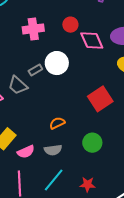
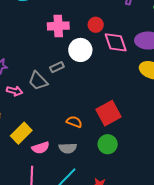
white circle: (57, 63) -> (80, 50), moved
red square: (100, 99) -> (109, 113), moved
orange semicircle: (57, 123) -> (74, 122), turned 42

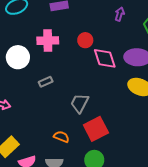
white circle: (80, 50) -> (18, 57), moved
gray trapezoid: (38, 81) -> (80, 103), moved, turned 70

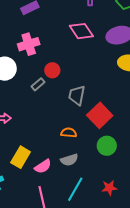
red circle: (85, 40) -> (52, 70), moved
pink diamond: (105, 58) -> (81, 31), moved

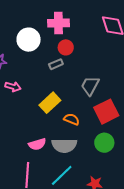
red circle: (52, 70) -> (66, 47), moved
yellow rectangle: (21, 157) -> (50, 103), moved
gray semicircle: (69, 160) -> (64, 145), size x1.4

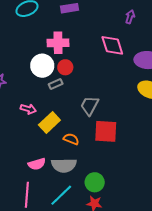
white circle: (29, 40) -> (42, 66), moved
pink arrow: (13, 87) -> (28, 109), moved
red square: (106, 112) -> (106, 131), turned 30
green circle: (104, 143) -> (95, 182), moved

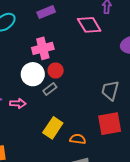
pink diamond: (112, 45) -> (89, 25), moved
gray trapezoid: (90, 106) -> (110, 90), moved
pink arrow: (28, 109) -> (18, 103), moved

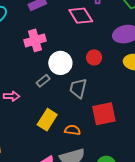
red circle: (56, 71) -> (94, 57), moved
white circle: (33, 74) -> (60, 63), moved
gray trapezoid: (110, 90) -> (78, 88), moved

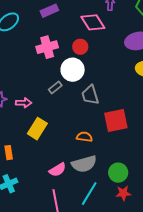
red circle: (94, 57) -> (80, 47), moved
gray trapezoid: (78, 88) -> (90, 95), turned -30
yellow rectangle: (47, 120) -> (37, 129), moved

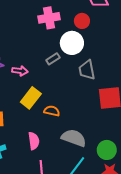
orange semicircle: (84, 137) -> (52, 111), moved
gray semicircle: (84, 164) -> (74, 138), turned -150
pink semicircle: (58, 170) -> (34, 141), moved, turned -72

